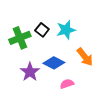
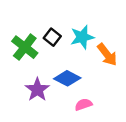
green cross: (20, 38) -> (25, 47), turned -30
orange arrow: (85, 57) -> (107, 55), moved

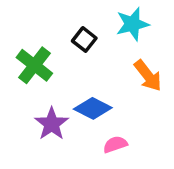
black square: (52, 37) -> (84, 40), moved
cyan star: (82, 37) -> (132, 24), moved

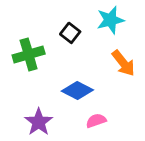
green cross: (34, 65) -> (29, 54), turned 36
purple star: (52, 124) -> (39, 122), moved

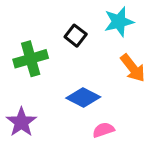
purple star: (39, 122) -> (21, 122), moved

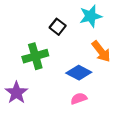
green cross: (31, 59) -> (35, 56), moved
blue diamond: (83, 97) -> (79, 73), moved

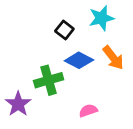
green cross: (35, 56) -> (49, 80), moved
blue diamond: (79, 73) -> (79, 60), moved

